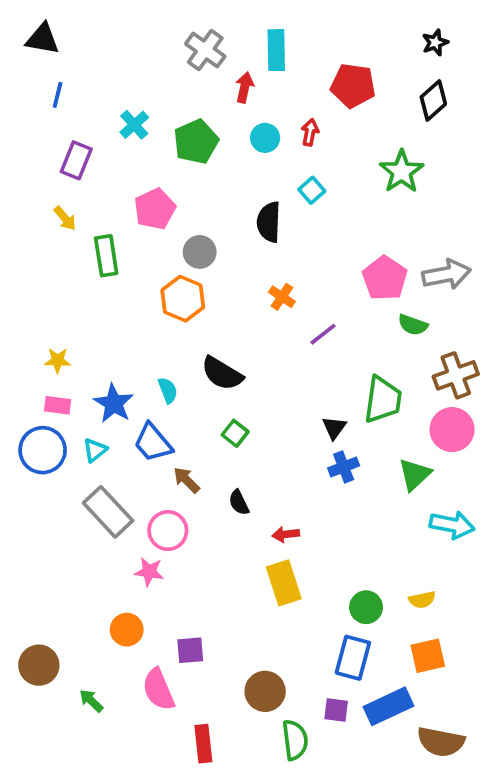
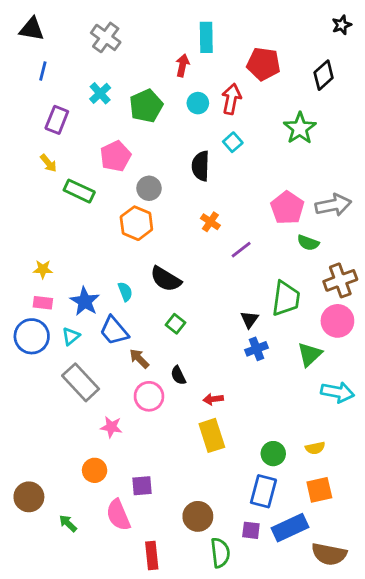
black star: (435, 43) -> (342, 25), moved
gray cross: (205, 50) -> (106, 37), moved
red arrow: (310, 132) -> (231, 99), size x1.5
green rectangle: (106, 256) -> (79, 191), turned -56
pink circle: (168, 531) -> (149, 396), moved

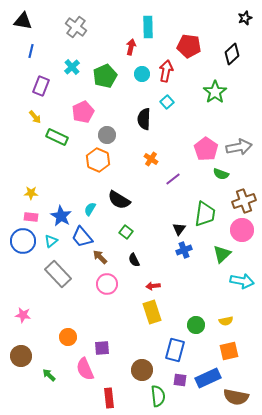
cyan semicircle: (125, 292) -> (90, 209), turned -128
black semicircle: (178, 375) -> (134, 260), moved
pink star: (111, 427) -> (23, 315), moved
blue rectangle: (263, 491) -> (175, 350), moved

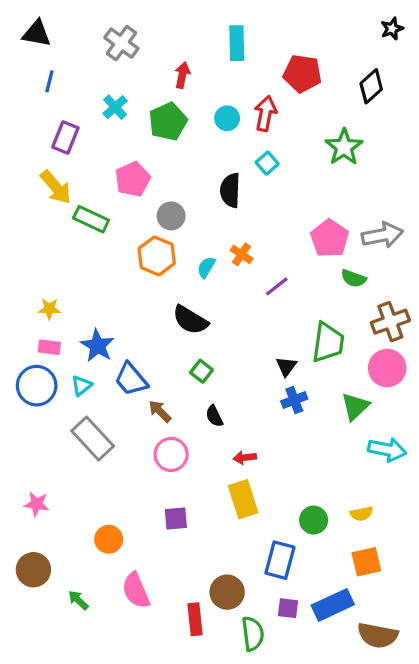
red arrow: (131, 47) -> (182, 75), moved
yellow arrow: (35, 117) -> (56, 187), size x1.6
cyan semicircle: (90, 209) -> (206, 267), moved
purple square: (102, 348) -> (176, 518), moved
red rectangle: (109, 398) -> (195, 619), moved

